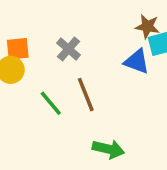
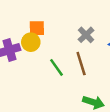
gray cross: (68, 49) -> (86, 35), moved

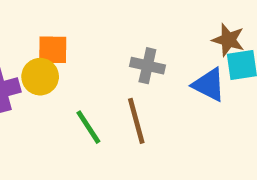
gray cross: (86, 35) -> (147, 66), turned -35

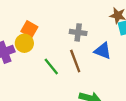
orange square: (53, 50) -> (29, 29), turned 35
blue triangle: (209, 85) -> (103, 51), moved

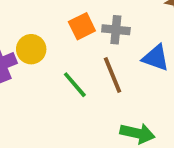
orange square: (29, 29) -> (82, 26), moved, turned 35

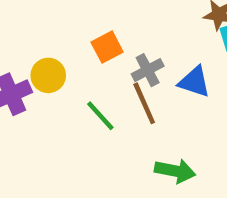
gray cross: (116, 30) -> (148, 70), moved, turned -32

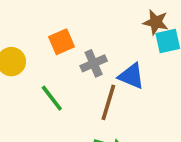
brown line: (144, 103) -> (108, 102), moved, turned 36

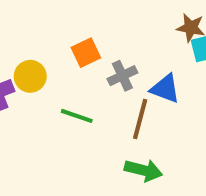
green line: (52, 98) -> (77, 116), turned -32

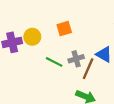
gray cross: (122, 76) -> (76, 59), moved

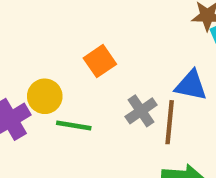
green line: (54, 62) -> (74, 125), moved

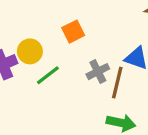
green line: (74, 125) -> (48, 75), turned -55

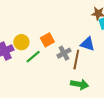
orange square: (73, 32) -> (47, 40), moved

